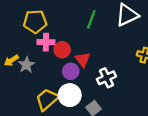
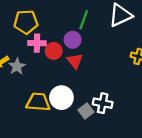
purple circle: (71, 71) -> (73, 40), moved
white cross: (106, 78) -> (103, 103), moved, turned 36
yellow trapezoid: (47, 99) -> (38, 102), turned 45

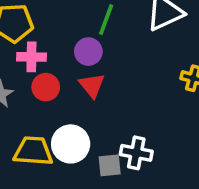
red circle: (54, 51) -> (46, 87), moved
gray square: (86, 111) -> (110, 165), turned 32

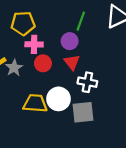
white cross: (136, 153) -> (87, 82), moved
gray square: (110, 165) -> (83, 112), size x1.5

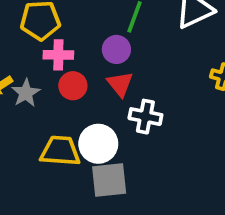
gray square: (83, 112) -> (109, 180), moved

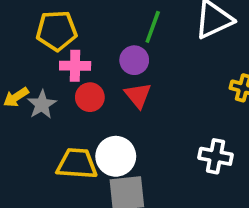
white cross: (145, 117) -> (216, 156), moved

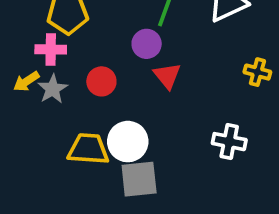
pink cross: (75, 66) -> (51, 49), moved
red triangle: (138, 95) -> (167, 76), moved

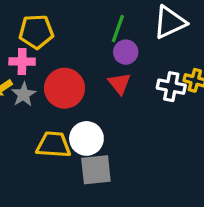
purple circle: (147, 44) -> (126, 52), moved
red circle: (101, 81) -> (64, 88), size x1.6
white cross: (229, 142) -> (171, 87), moved

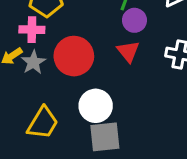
yellow trapezoid: (53, 145) -> (43, 123), moved, turned 117

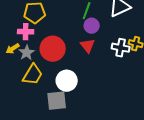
yellow trapezoid: (43, 123) -> (33, 75), moved
gray square: (105, 137) -> (57, 101), moved

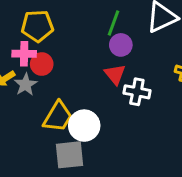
white cross: (121, 48) -> (137, 92), moved
red circle: (53, 49) -> (42, 64), moved, size x0.6
yellow trapezoid: (33, 75) -> (58, 117), moved

